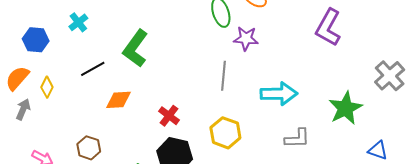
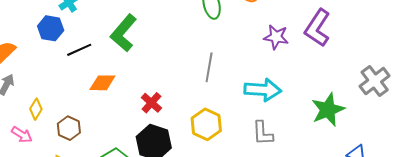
purple star: (246, 38) -> (276, 37), moved
blue hexagon: (36, 40) -> (51, 28), moved
yellow diamond: (47, 87) -> (36, 109), moved
gray L-shape: (297, 138) -> (263, 133), moved, turned 84

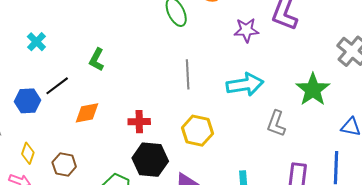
blue hexagon: (51, 28) -> (27, 101), moved
green L-shape: (124, 33) -> (97, 60), size x0.6
red cross: (151, 103) -> (139, 122), turned -30
gray L-shape: (263, 133) -> (276, 124), moved, turned 36

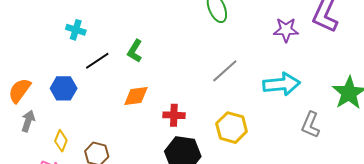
cyan cross: (36, 42) -> (76, 30), turned -30
gray line: (188, 74) -> (225, 71), turned 48
black line: (57, 86) -> (97, 61), moved
orange diamond: (87, 113) -> (136, 96), moved

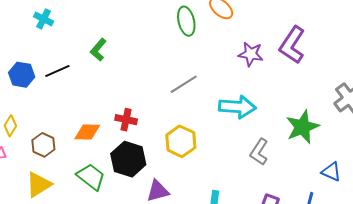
black line: (97, 61) -> (57, 71), moved
orange diamond: (136, 96) -> (87, 132), moved

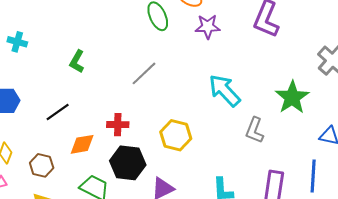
purple star: (251, 54) -> (208, 27), moved
black line: (57, 71) -> (58, 112), moved
gray line: (184, 84) -> (144, 73), moved
cyan arrow: (237, 107) -> (224, 90), turned -126

